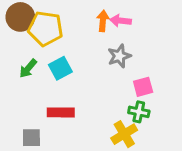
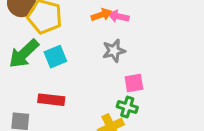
orange arrow: (103, 21) -> (101, 15), turned 60
green arrow: (28, 68) -> (24, 54), size x1.6

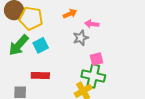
pink arrow: (119, 16) -> (92, 24), moved
green cross: (127, 107) -> (93, 76), size x1.6

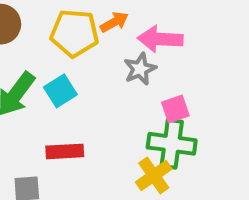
yellow pentagon: (31, 18) -> (75, 33), moved
pink arrow: (92, 24) -> (160, 39), size x1.5

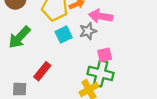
cyan square: (60, 91) -> (64, 35), moved
red rectangle: (65, 151) -> (42, 71), turned -54

